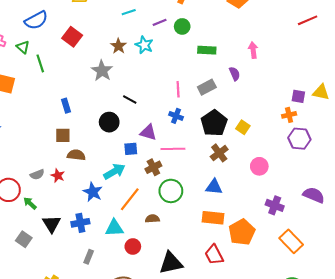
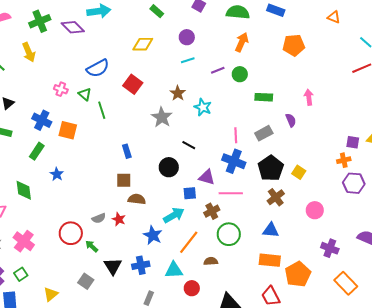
cyan star: (144, 45) -> (203, 107), moved
blue cross: (176, 116) -> (234, 161), size x1.6

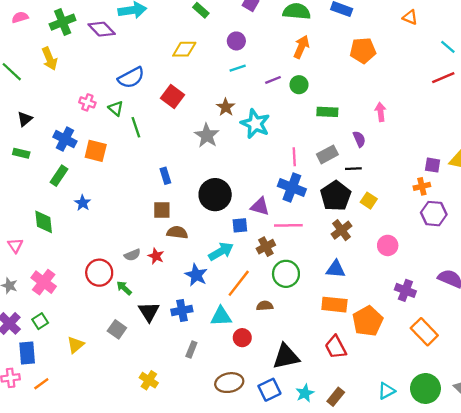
cyan star: (203, 107) -> (255, 124), size x1.4
black line: (189, 145) -> (353, 169), moved, turned -32
black circle: (169, 167) -> (215, 195), size x1.4

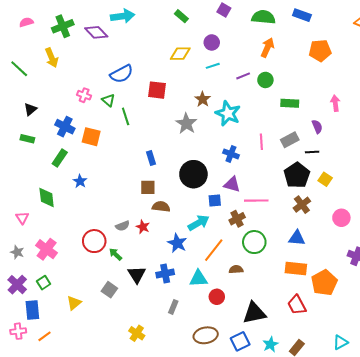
yellow diamond: (184, 49) -> (180, 54), moved
red square: (173, 97) -> (157, 90), turned -30
blue cross: (292, 188) -> (231, 154), moved, size x0.7

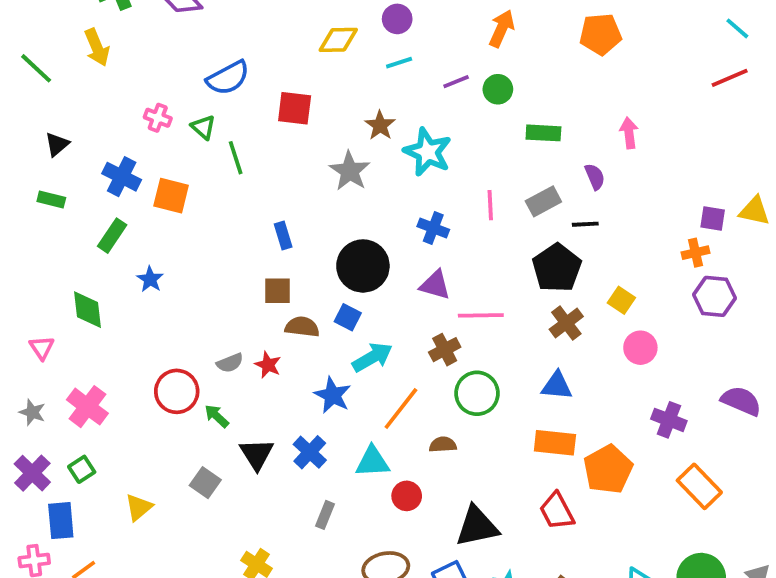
yellow square: (325, 179) -> (621, 300), moved
blue square: (215, 201) -> (348, 317), moved, turned 32
blue cross: (165, 273) -> (310, 452), turned -36

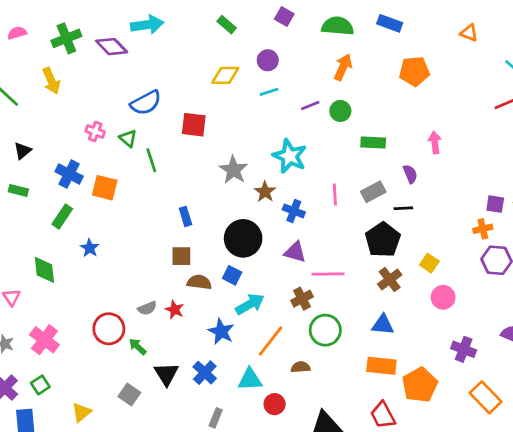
brown star: (380, 125) -> (265, 192), moved

